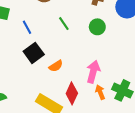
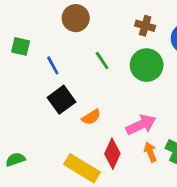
green circle: (97, 27) -> (147, 65), size x1.5
pink arrow: (93, 72) -> (141, 125), turned 50

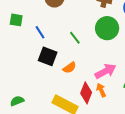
green line: (102, 61) -> (75, 38), moved
black square: (62, 100) -> (48, 56), turned -30
orange arrow: (150, 152) -> (101, 90), moved

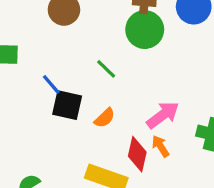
green circle: (107, 28) -> (145, 30), moved
blue line: (40, 32) -> (51, 84), moved

